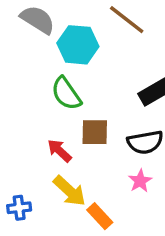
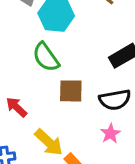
red arrow: (59, 151) -> (16, 107), moved

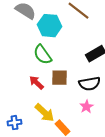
red arrow: (16, 107) -> (37, 83), moved

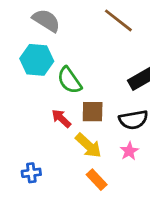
cyan hexagon: (50, 26) -> (37, 60), moved
yellow arrow: (45, 113) -> (88, 146), moved

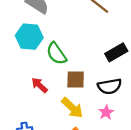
red arrow: (61, 118) -> (39, 85), moved

